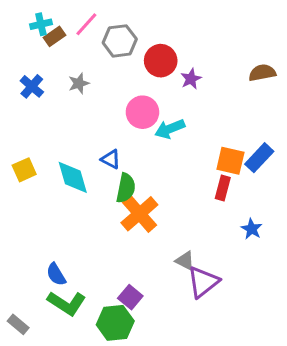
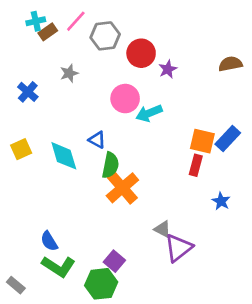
blue cross: (32, 86) -> (28, 92), moved

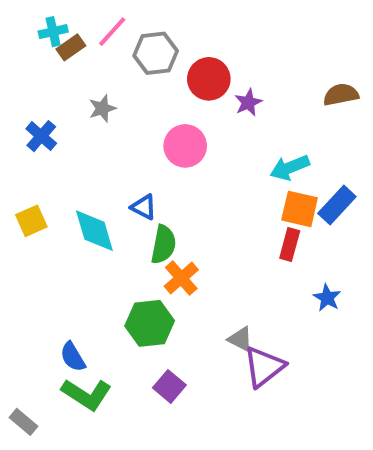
cyan arrow: (149, 113) -> (290, 168), moved
orange cross: (122, 188) -> (181, 278), size x0.7
green hexagon: (101, 284) -> (150, 323), moved

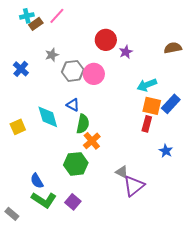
gray hexagon: (156, 53) -> (73, 71), moved
yellow square: (31, 221) -> (18, 127), moved
purple square: (169, 386) -> (73, 202), moved

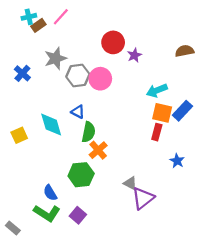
gray star: (52, 55) -> (55, 58), size x1.5
blue semicircle: (37, 181) -> (50, 193), moved

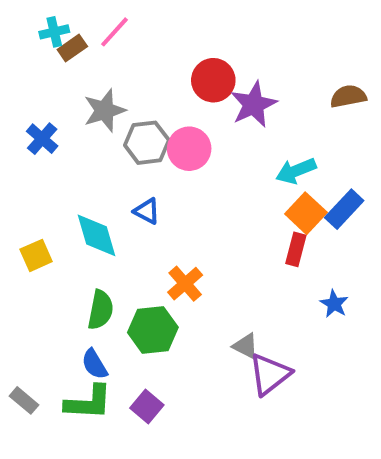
purple star: (134, 55) -> (254, 104), size x1.6
orange square: (162, 113) -> (306, 213), turned 30
green semicircle: (89, 132) -> (101, 310), moved
green L-shape: (47, 213) -> (88, 402), turned -30
gray rectangle: (13, 228) -> (24, 400), moved

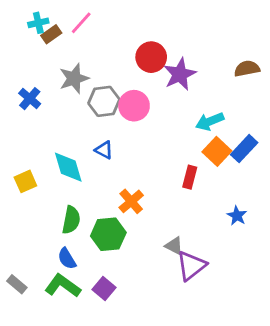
red rectangle: (296, 249) -> (190, 177), moved
green L-shape: (88, 402) -> (63, 286), turned -147

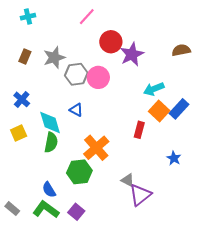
pink line: (81, 23) -> (87, 17), moved
brown rectangle: (51, 34) -> (25, 56), moved, turned -32
blue cross: (30, 99) -> (22, 99), moved
orange cross: (131, 201) -> (96, 148), size x1.4
green semicircle: (71, 220) -> (51, 142), moved

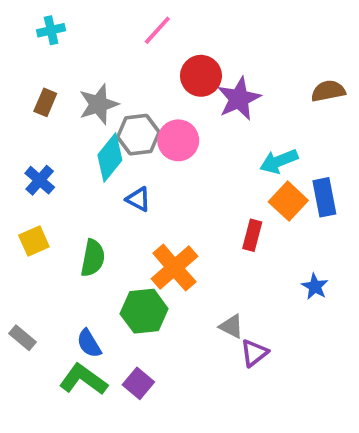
blue rectangle: (179, 109) -> (324, 197), turned -54
cyan diamond: (50, 123) -> (110, 157), moved, turned 55
purple triangle: (140, 195) -> (254, 353), size x0.7
gray rectangle: (12, 209) -> (23, 338), moved

